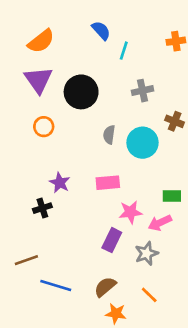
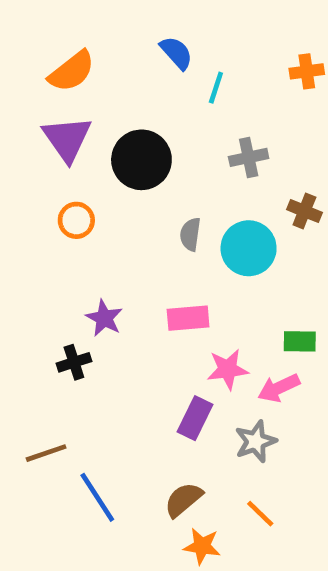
blue line: (56, 285) -> (97, 497), turned 40

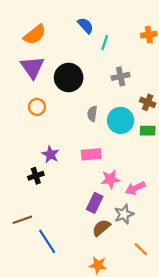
green rectangle: (300, 341) -> (148, 131), moved
brown semicircle: (183, 500) -> (101, 228), moved
orange line: (260, 514) -> (141, 249), moved

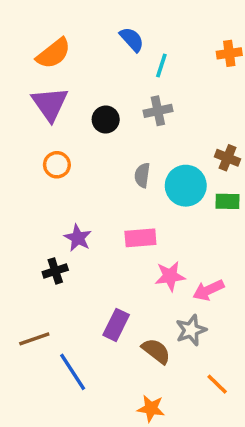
gray cross: (121, 76) -> (158, 111), moved
black circle: (69, 78) -> (106, 119), size x0.6
purple rectangle: (95, 203) -> (116, 325), moved
brown semicircle: (101, 228) -> (156, 351), turned 78

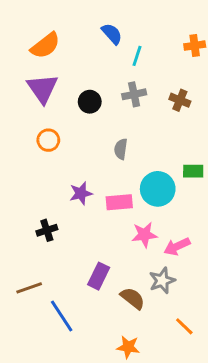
brown cross: (228, 158) -> (180, 100), moved
cyan circle: (186, 186) -> (158, 189), moved
purple star: (78, 238) -> (81, 193), moved, turned 30

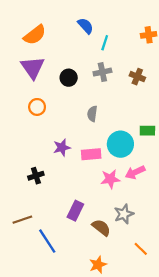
pink arrow: (177, 247) -> (135, 172), moved
orange star: (128, 347) -> (98, 265), turned -30

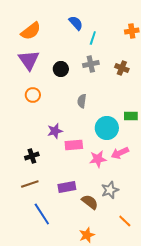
pink rectangle: (91, 154) -> (74, 145), moved
purple rectangle: (75, 211) -> (67, 187), turned 54
brown line: (22, 220) -> (30, 184), moved

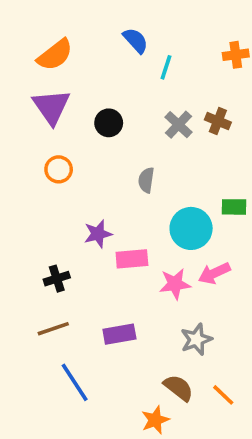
gray cross: (91, 64) -> (179, 125), moved, turned -35
brown semicircle: (90, 202) -> (179, 388), moved

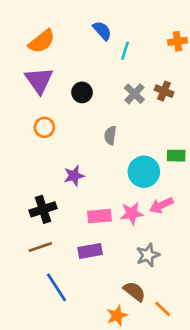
pink rectangle: (132, 259) -> (99, 216), moved
black cross: (57, 279) -> (43, 209), size x1.4
orange line: (223, 395) -> (163, 309), moved

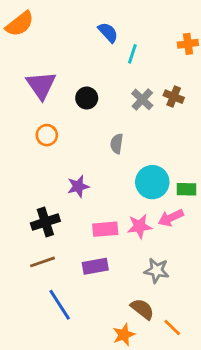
orange semicircle: (42, 41) -> (20, 24), moved
green rectangle: (176, 156) -> (187, 189), moved
gray star: (148, 255) -> (157, 271), turned 30

